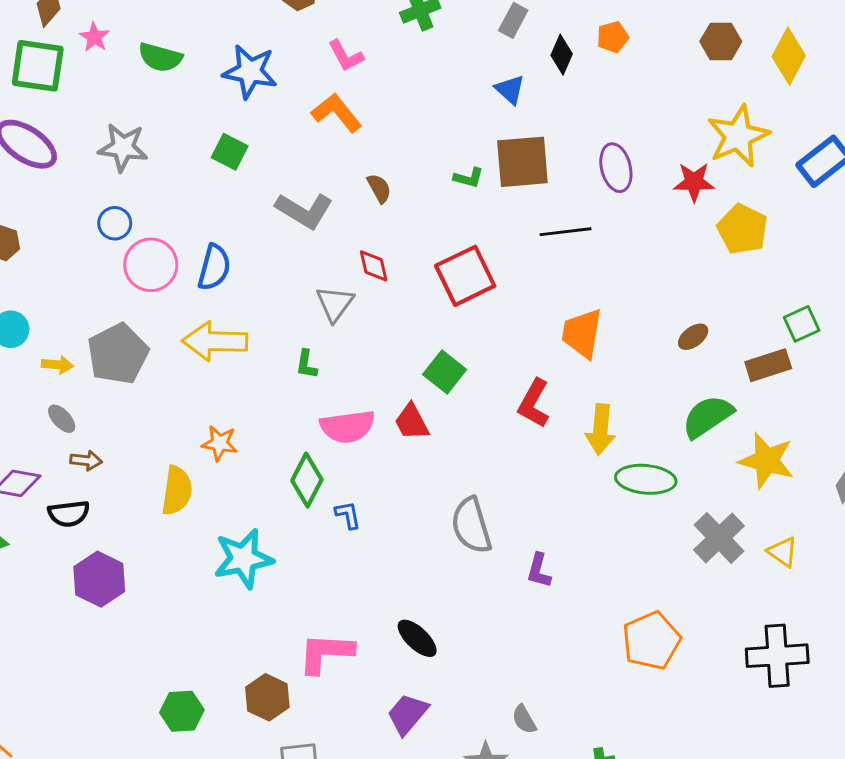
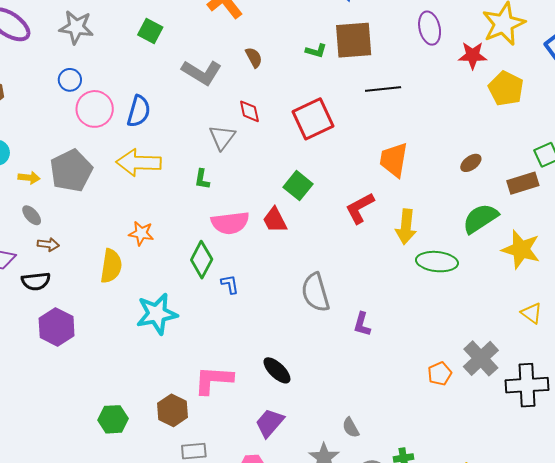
purple ellipse: (616, 168) -> (430, 28), moved
red L-shape: (534, 403) -> (360, 208), turned 32
gray cross: (719, 538) -> (481, 358), moved
orange pentagon: (651, 641) -> (440, 374), size x0.6

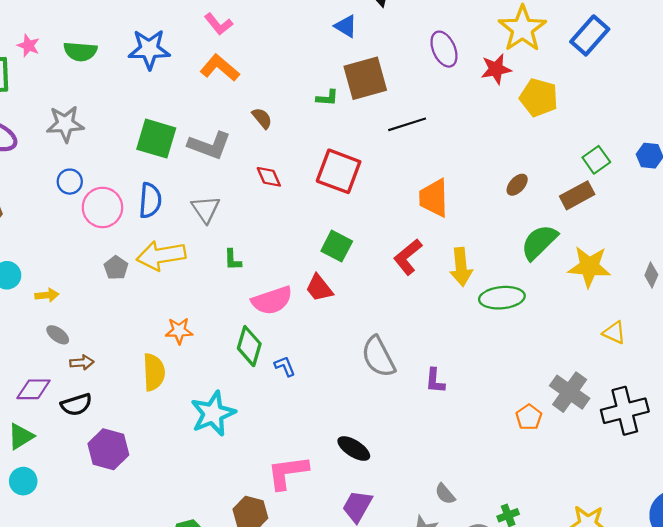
green square: (150, 31) -> (156, 139), moved, size x1.5
red square: (313, 119) -> (339, 171), turned -33
gray triangle: (222, 137) -> (206, 209), moved
gray pentagon: (71, 171) -> (116, 268), moved, size x0.5

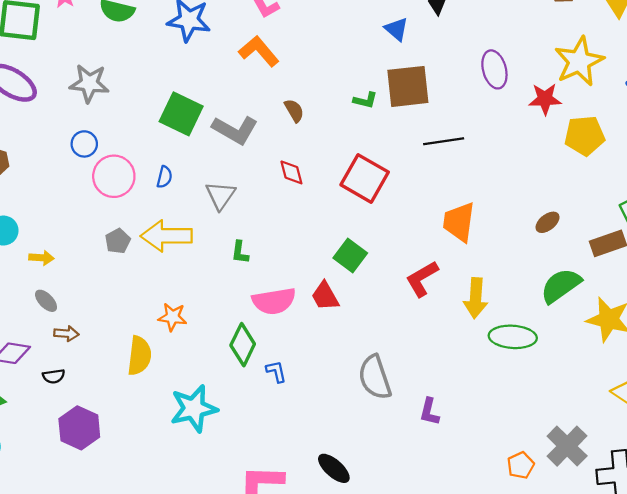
yellow pentagon: (539, 98) -> (585, 136), turned -30
blue semicircle: (150, 200) -> (164, 177), size x0.6
black semicircle: (76, 405) -> (54, 376), size x0.7

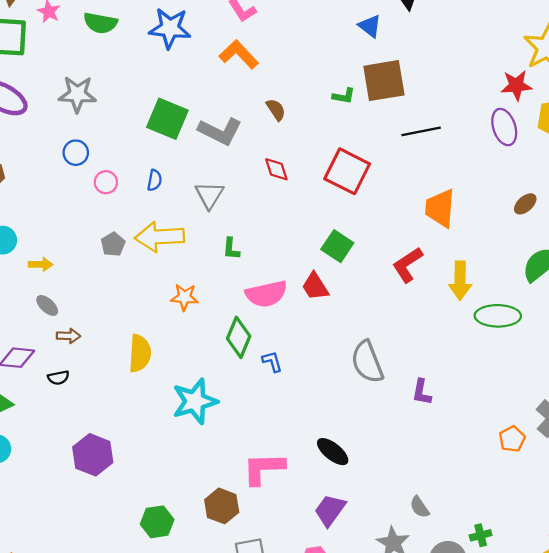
purple ellipse: (494, 69) -> (504, 127), moved
pink circle: (114, 176) -> (106, 182), size x0.6
orange star: (172, 317) -> (184, 297), moved
purple hexagon: (79, 428) -> (93, 455), moved

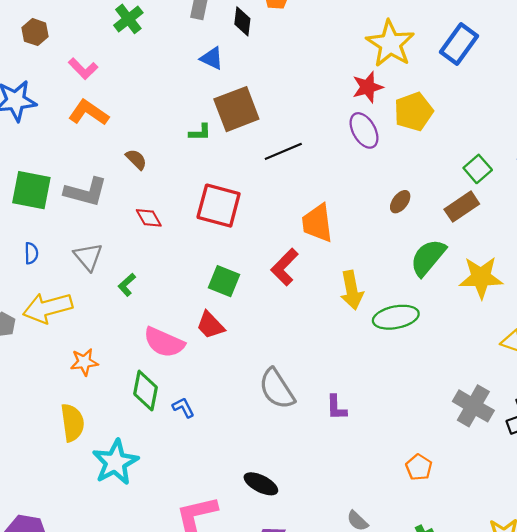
green L-shape: (231, 249) -> (127, 285), moved, turned 55
red L-shape: (408, 265) -> (285, 267), moved
pink semicircle: (266, 294) -> (164, 342), turned 48
yellow semicircle: (140, 353) -> (72, 423), moved
orange pentagon: (512, 439) -> (419, 467), moved

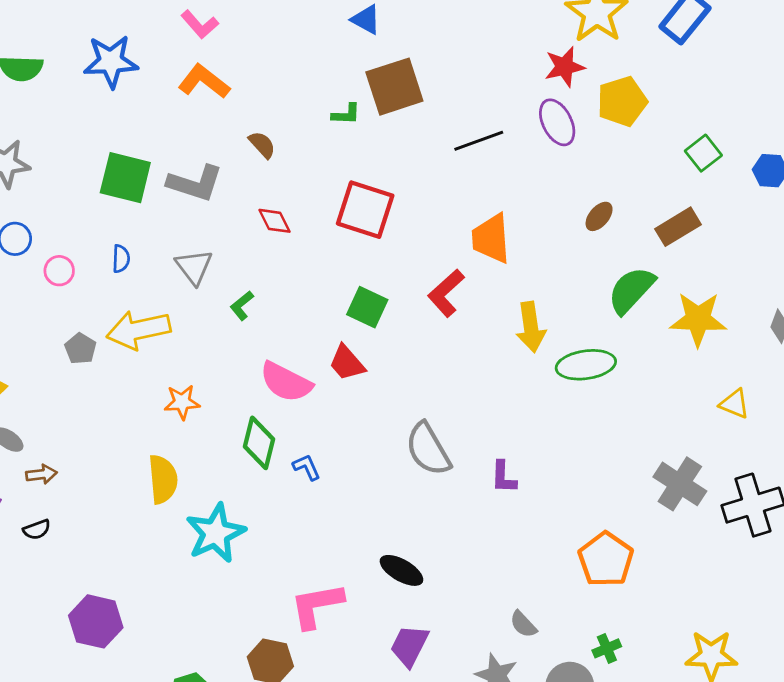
black line: (283, 151) -> (479, 141), moved
green square: (478, 169) -> (703, 153), moved
orange pentagon: (419, 467) -> (606, 559), size x1.6

